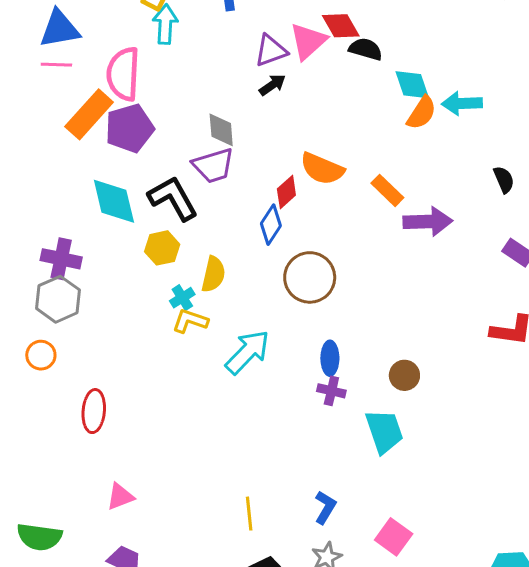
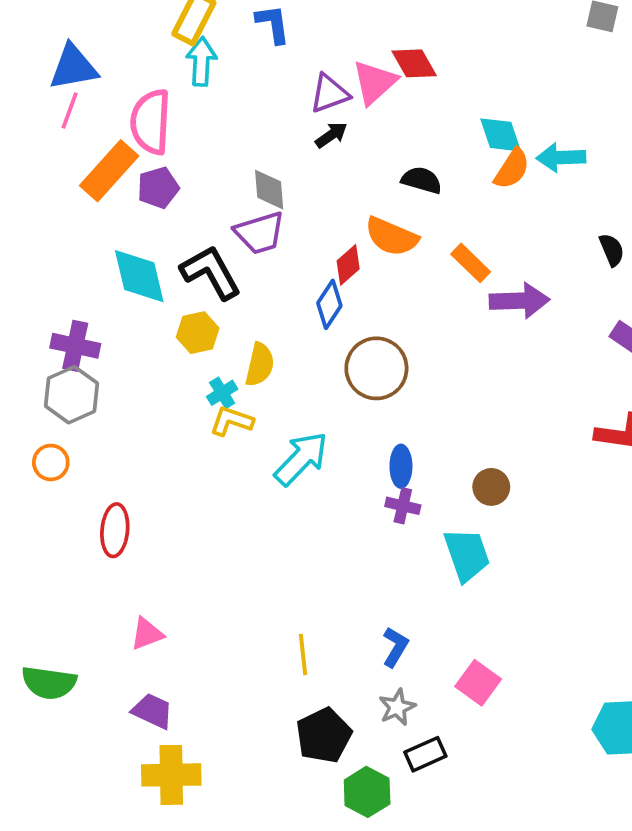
black semicircle: (366, 49) -> (422, 180), moved
pink line: (56, 65) -> (70, 110), turned -72
purple pentagon: (129, 128) -> (158, 188), size x0.7

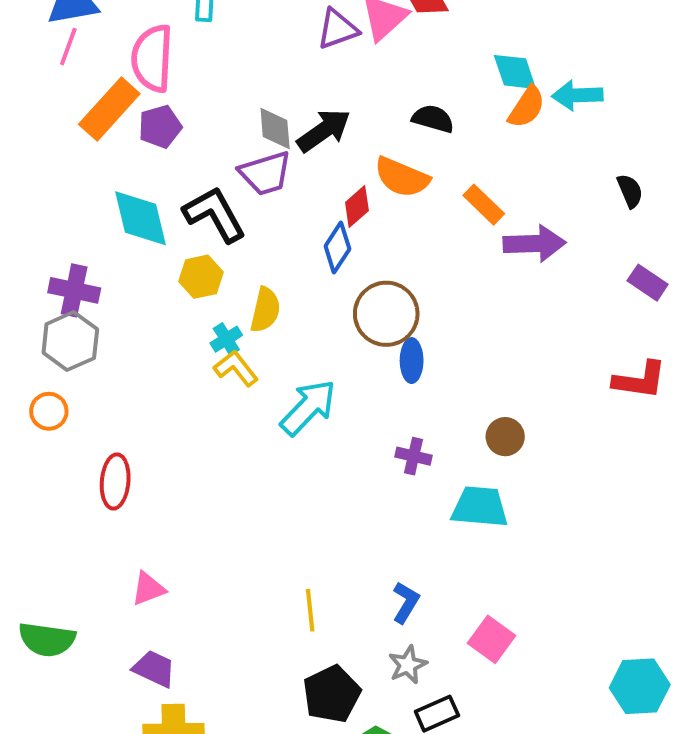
black arrow: (331, 135) -> (324, 130), moved, size x1.6
yellow L-shape: (232, 421) -> (236, 368), turned 33
blue ellipse: (401, 466) -> (412, 361), moved
cyan trapezoid: (467, 555) -> (480, 507), turned -66

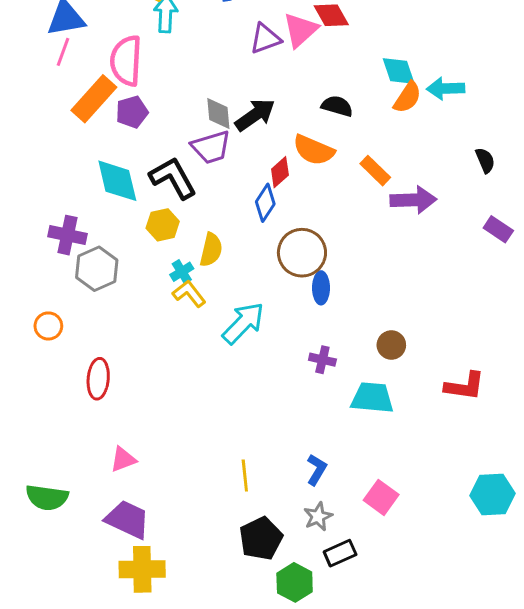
gray hexagon: (70, 341) -> (97, 269), moved
red L-shape: (640, 380) -> (465, 386), moved
purple trapezoid: (154, 669) -> (128, 519), size x1.4
cyan hexagon: (640, 686) -> (492, 495), moved

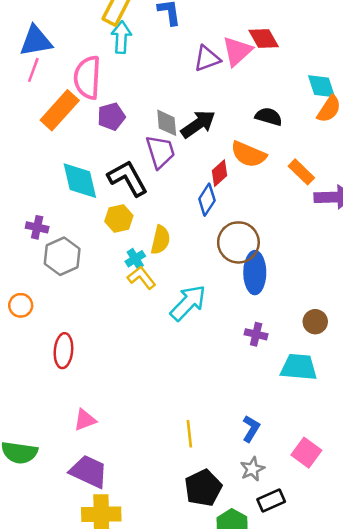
purple pentagon: (132, 112) -> (111, 117), moved
purple trapezoid: (211, 147) -> (160, 152), turned -90
purple cross: (67, 235) -> (37, 227), size x0.7
blue ellipse: (321, 288) -> (255, 273), size x1.5

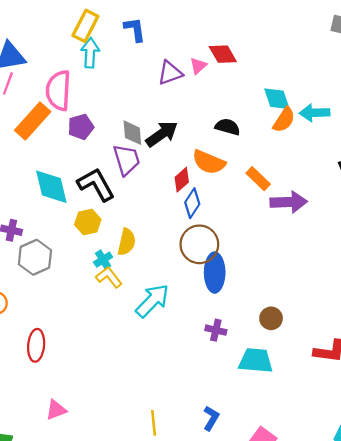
pink triangle: (237, 51) -> (198, 66), size x0.6
blue diamond: (207, 200) -> (192, 203), moved

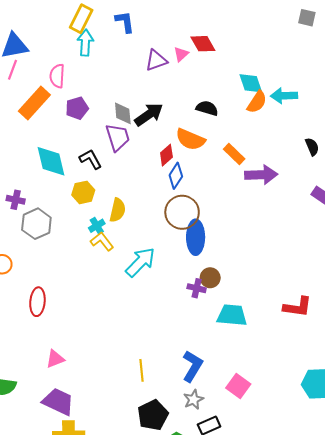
pink semicircle: (58, 90) -> (57, 76), size x0.7
black L-shape: (96, 184) -> (91, 159), size x0.7
brown circle: (271, 318) -> (210, 278), moved
blue L-shape: (211, 418) -> (192, 366), size x1.4

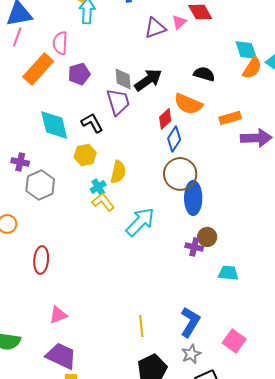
orange rectangle: (234, 154) -> (230, 118), turned -60
cyan trapezoid: (232, 315) -> (228, 273), size x0.7

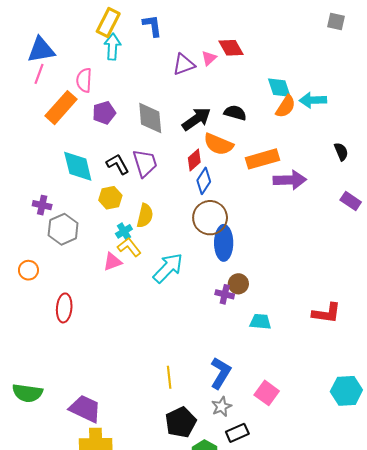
gray diamond: (123, 79) -> (150, 118), size x1.4
black arrow: (148, 80) -> (196, 119), moved
purple trapezoid: (118, 102) -> (145, 163), moved
orange rectangle: (230, 118) -> (262, 159), size x1.4
pink triangle: (58, 315) -> (112, 262), moved

